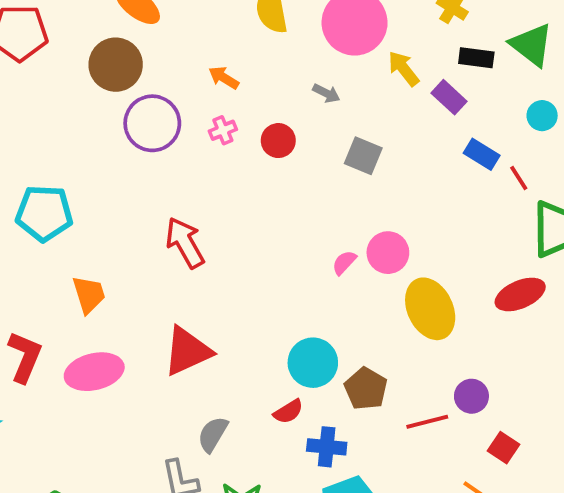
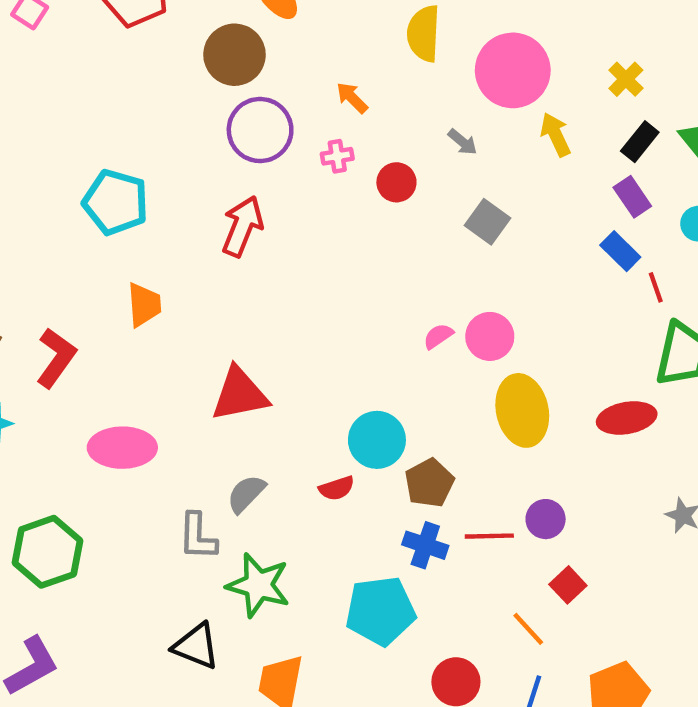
black rectangle: (476, 58) -> (640, 142), turned -72
purple rectangle: (449, 97) -> (632, 197), moved
red arrow: (185, 243) -> (242, 226), moved, turned 38
pink ellipse: (94, 372) -> (122, 448), moved
blue cross: (327, 447) -> (425, 545), moved

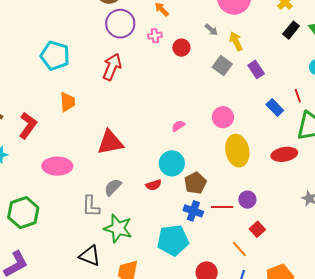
yellow arrow: (556, 135) -> (236, 41), moved
purple rectangle: (632, 197) -> (256, 69), moved
blue rectangle: (620, 251) -> (275, 108), moved
pink semicircle: (438, 336) -> (178, 126), moved

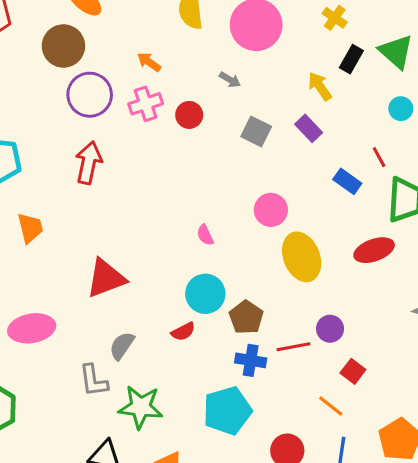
pink cross: (155, 36) -> (146, 104), size x1.5
yellow arrow: (236, 41) -> (320, 86), moved
pink semicircle: (178, 126) -> (205, 235), turned -72

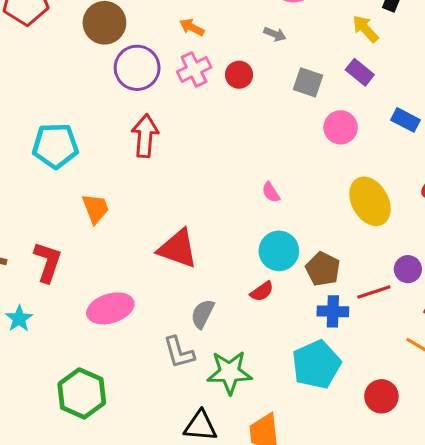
pink circle: (271, 210) -> (341, 127), moved
red triangle: (106, 278) -> (178, 249), turned 48

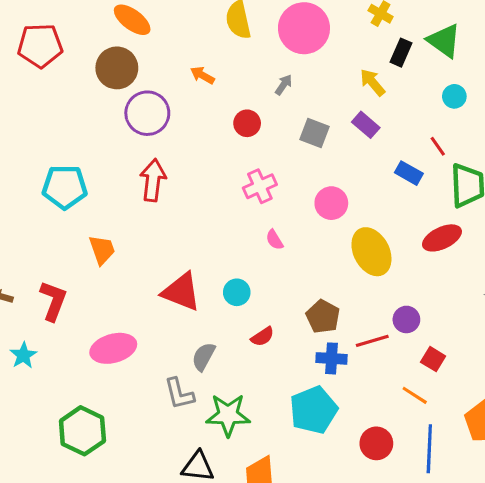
gray arrow: (275, 34) -> (284, 85), turned -80
pink cross: (194, 69) -> (260, 186), moved
pink circle: (341, 127) -> (331, 203), moved
cyan circle: (279, 251) -> (237, 292), moved, size x0.7

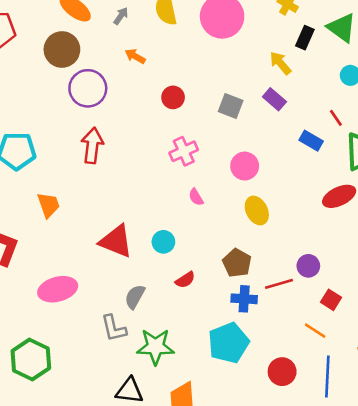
gray arrow: (284, 85) -> (121, 16), moved
yellow ellipse: (371, 252) -> (257, 211), moved, size x0.7

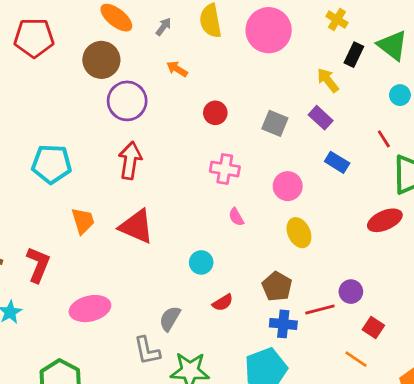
blue rectangle: (311, 141) -> (337, 162), moved
pink cross: (184, 151) -> (225, 169), turned 32
red triangle: (116, 241) -> (136, 227), moved

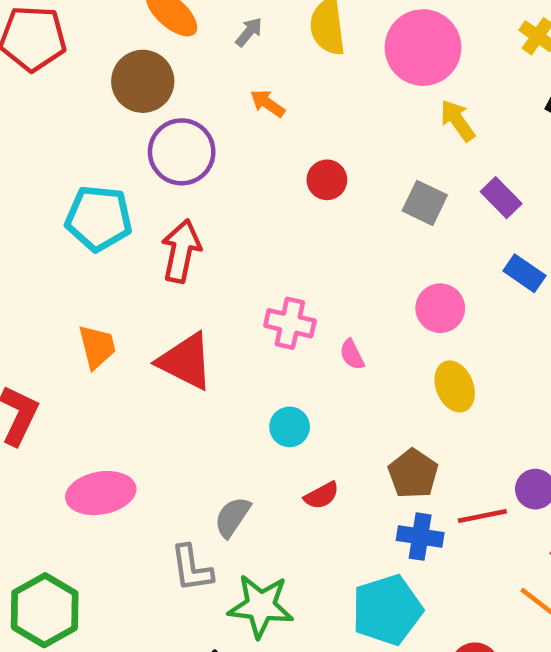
yellow arrow: (328, 80) -> (457, 121), moved
cyan pentagon: (52, 164) -> (99, 218), moved
pink cross: (225, 169) -> (290, 323), moved

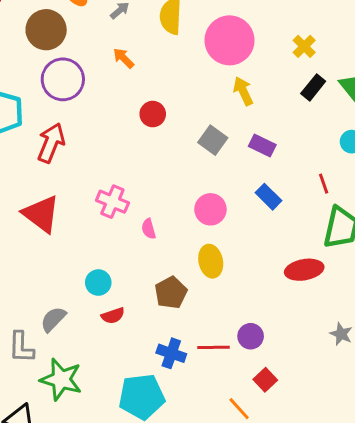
purple rectangle: (501, 198) -> (262, 146), turned -30
cyan circle: (290, 427) -> (98, 283), moved
brown pentagon: (413, 474) -> (171, 293), moved

